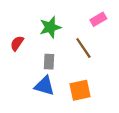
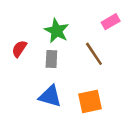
green star: (50, 27) -> (57, 31), turned -30
gray rectangle: (49, 62) -> (51, 59), moved

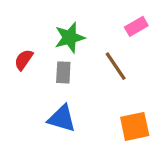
green star: (57, 31) -> (70, 38), turned 30
orange square: (90, 101) -> (135, 126), moved

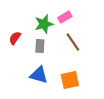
pink rectangle: (136, 26) -> (65, 17), moved
orange square: (135, 126) -> (70, 80), moved

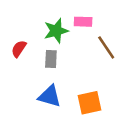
pink rectangle: (65, 17) -> (83, 22), turned 32
brown line: (73, 42) -> (106, 47), moved

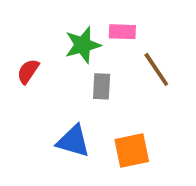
gray rectangle: (51, 59) -> (102, 86), moved

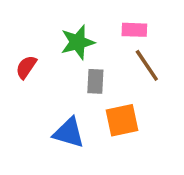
pink rectangle: (122, 32) -> (134, 30), moved
orange square: (132, 151) -> (122, 120), moved

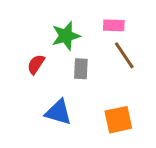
red semicircle: (26, 67) -> (36, 64), moved
orange square: (122, 120) -> (118, 120), moved

